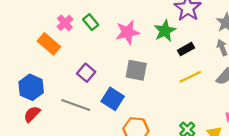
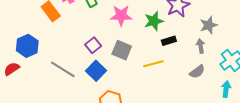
purple square: (86, 73) -> (93, 45), moved
yellow line: (190, 77) -> (153, 64), moved
red semicircle: (32, 114) -> (12, 69), moved

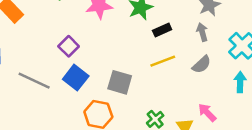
gray square: (122, 50) -> (120, 82), moved
yellow line: (153, 64) -> (163, 61), moved

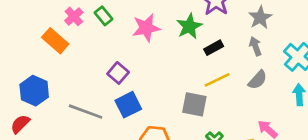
blue square: (76, 78) -> (128, 105), turned 30
gray square: (120, 82) -> (194, 104), moved

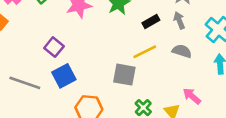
black rectangle: (214, 48) -> (151, 22), moved
gray semicircle: (258, 80) -> (182, 51), turned -114

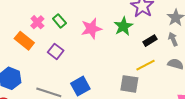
purple square: (54, 47) -> (56, 51), moved

